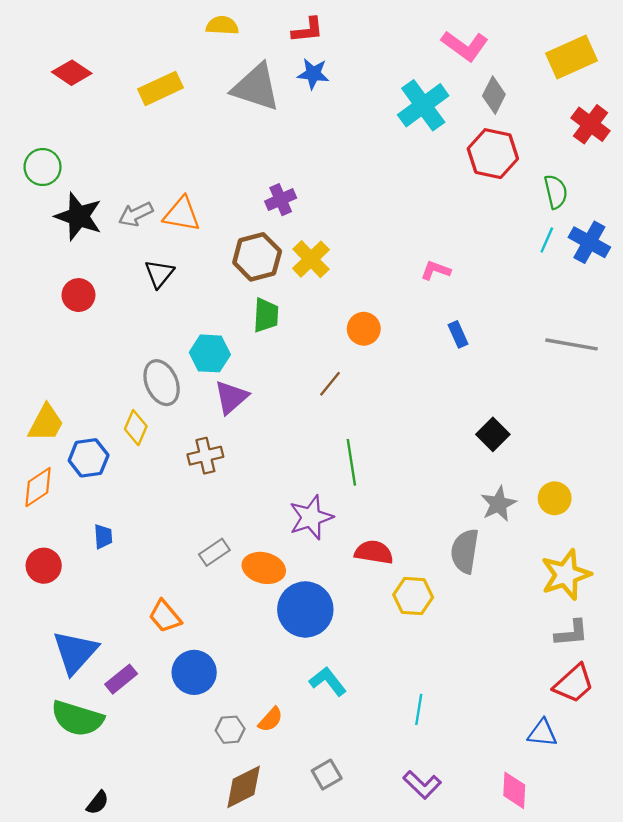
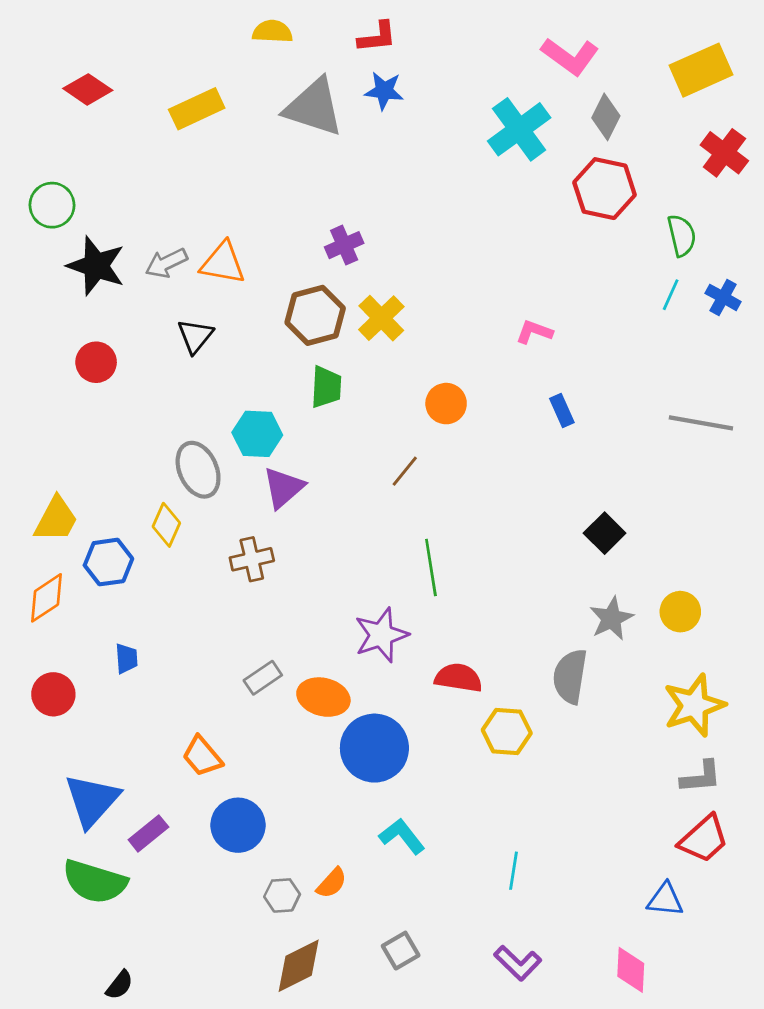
blue cross: (589, 242) -> (723, 297), size x0.7

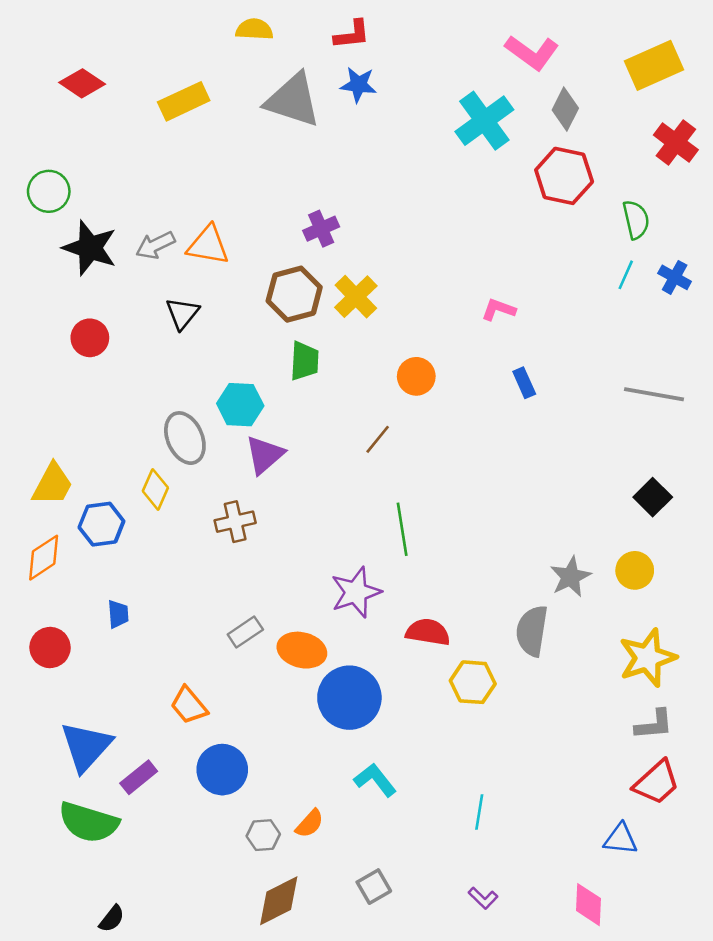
black square: (605, 533) -> (653, 497), moved
purple L-shape: (518, 963) -> (483, 898), size x0.7

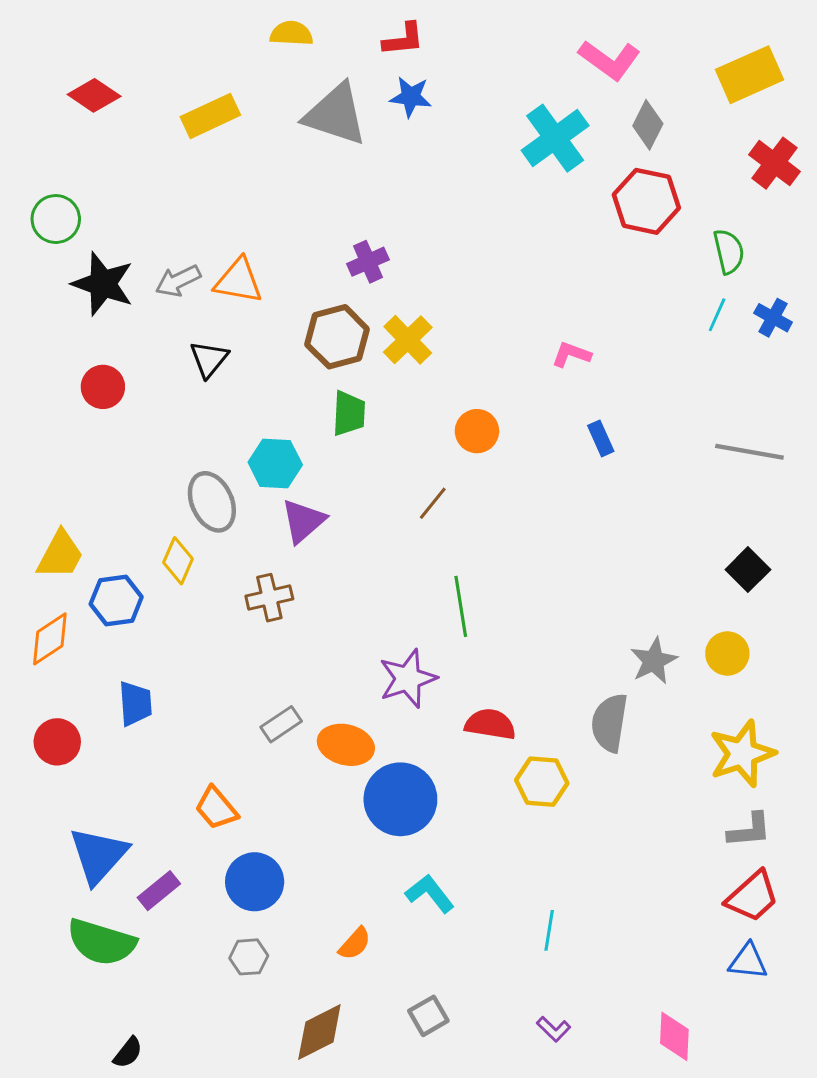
blue trapezoid: (118, 614) -> (135, 704), size x1.4
gray hexagon: (263, 835) -> (249, 957), moved
blue triangle: (621, 839) -> (748, 961), moved

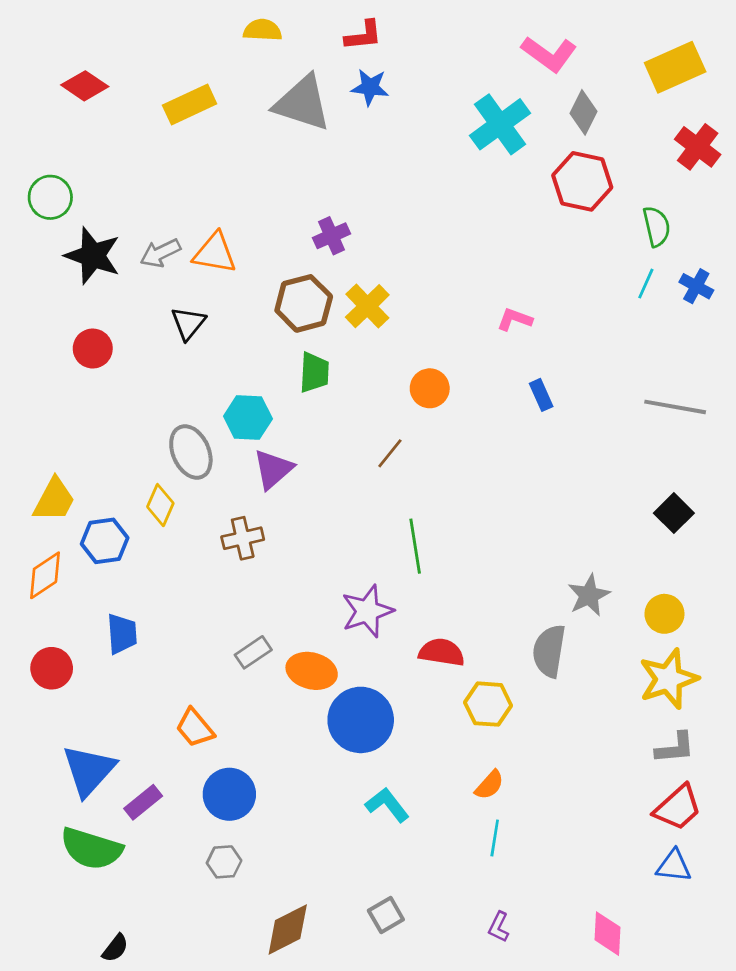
yellow circle: (727, 653) -> (664, 614), moved
orange semicircle: (355, 944) -> (489, 785), moved
purple L-shape: (554, 1029) -> (499, 927), turned 72

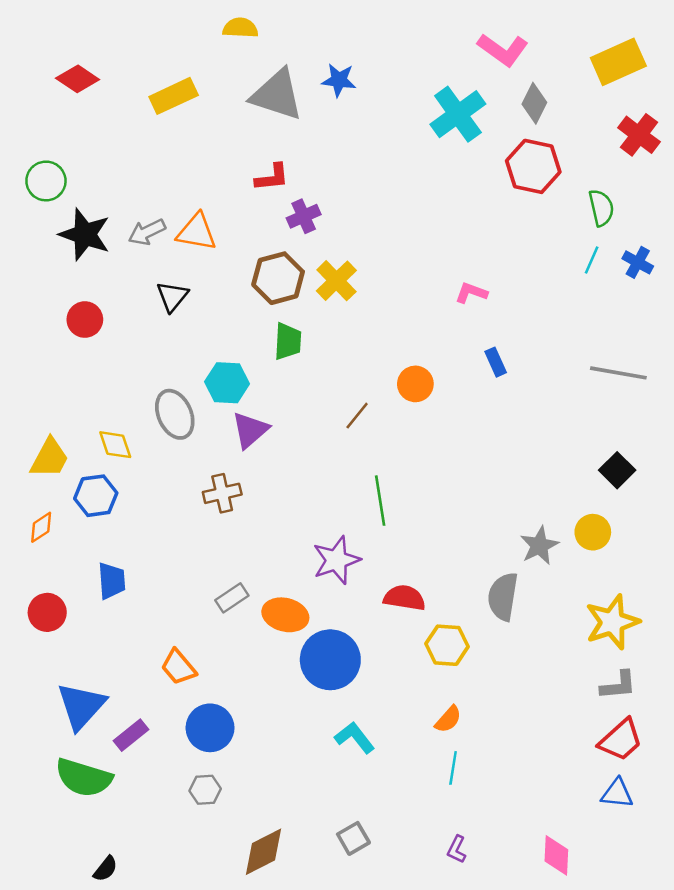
red L-shape: (363, 35) -> (272, 177), moved
orange circle: (430, 388) -> (415, 384), moved
yellow diamond: (160, 505) -> (115, 445), moved, turned -42
orange diamond: (45, 575) -> (41, 527), size x0.7
yellow circle: (664, 614) -> (593, 532), moved

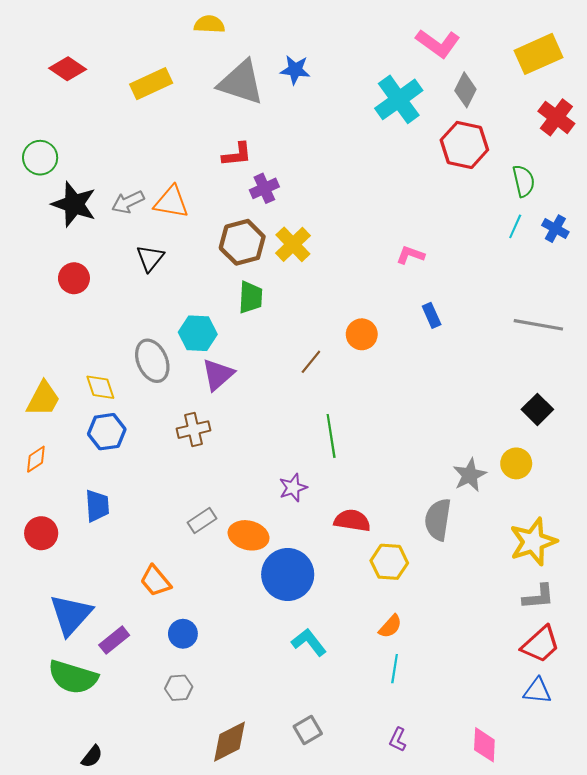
blue hexagon: (96, 496) -> (107, 432), moved
purple star: (336, 560) -> (293, 488), size x0.7
blue circle: (210, 728) -> (183, 634), size x0.7

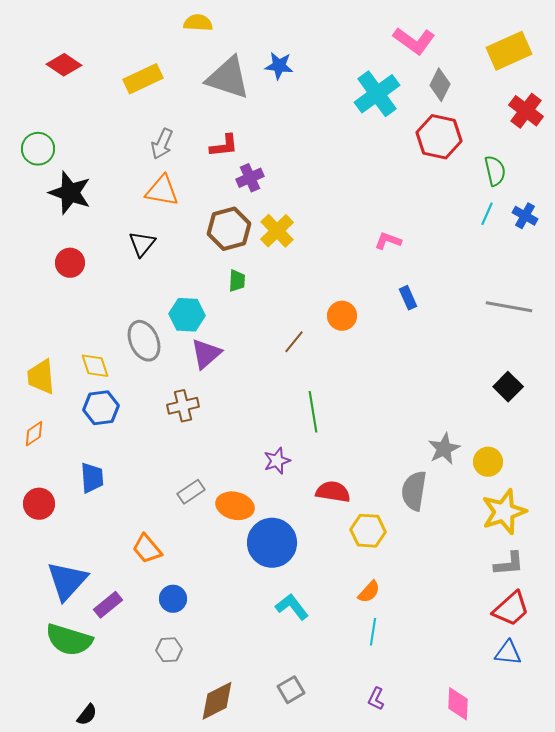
gray arrow: (128, 202) -> (162, 144), moved, turned -40
green trapezoid: (251, 297) -> (237, 281), size x0.7
yellow trapezoid: (43, 399) -> (41, 377), turned 147
yellow circle: (516, 463) -> (488, 462), moved

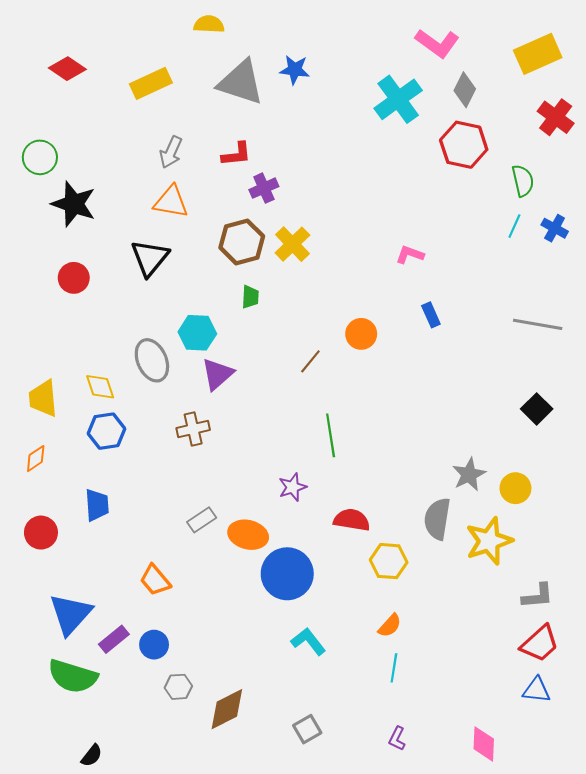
black triangle: (142, 244) -> (150, 258), size x1.4
yellow star: (504, 512) -> (489, 541), moved
blue circle: (173, 599) -> (154, 645), moved
brown diamond: (217, 701) -> (227, 709), moved

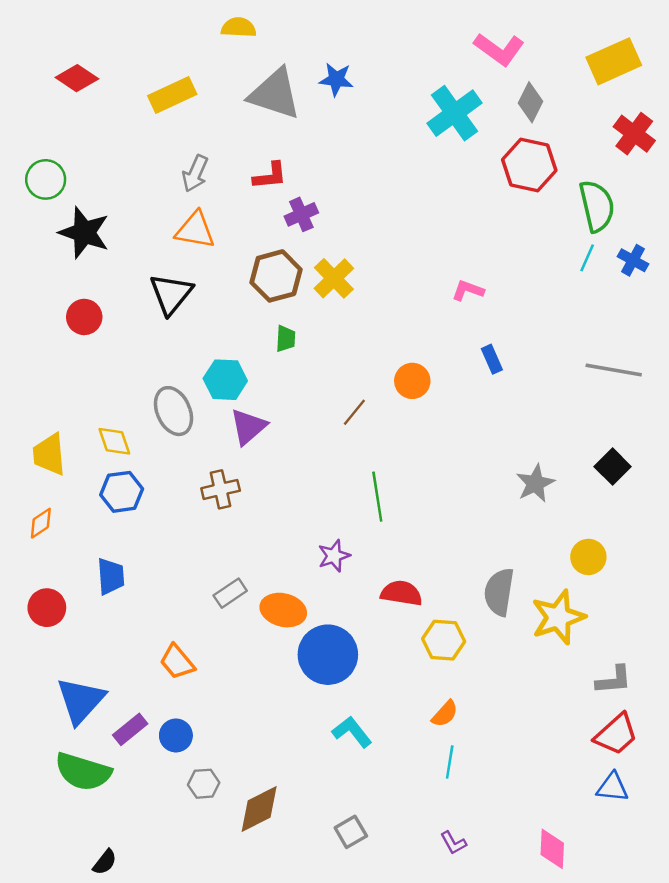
green semicircle: (523, 181) -> (597, 206), size x1.4
gray star: (469, 474) -> (535, 483), moved
purple L-shape: (397, 739) -> (453, 843), turned -55

